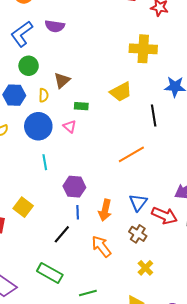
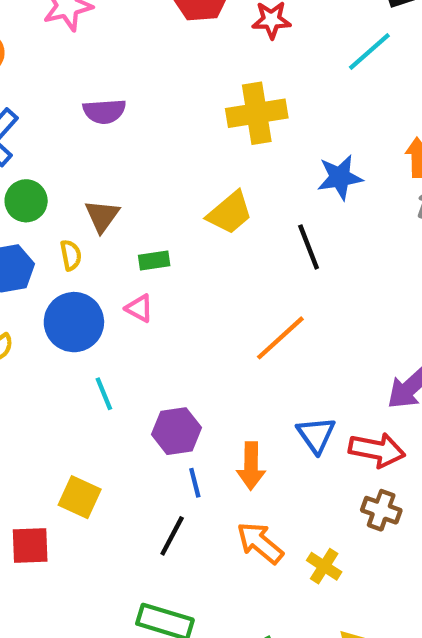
purple semicircle: (55, 26) -> (104, 111), moved
brown cross: (138, 234) -> (381, 510), moved
yellow cross: (145, 268) -> (324, 566), moved

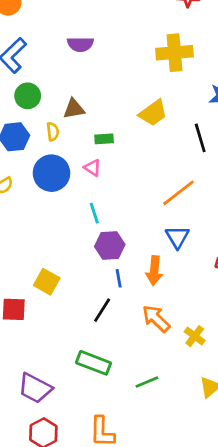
brown triangle: (102, 216) -> (74, 109), turned 40
cyan line: (104, 394) -> (94, 213), moved
blue triangle: (316, 435) -> (177, 237), moved

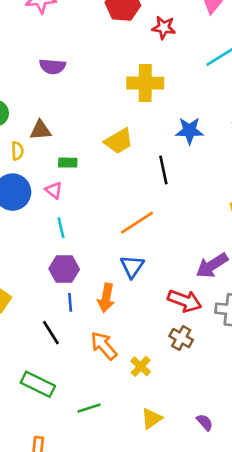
cyan line: (94, 213) -> (61, 228), moved
black line: (102, 310) -> (51, 333), turned -70

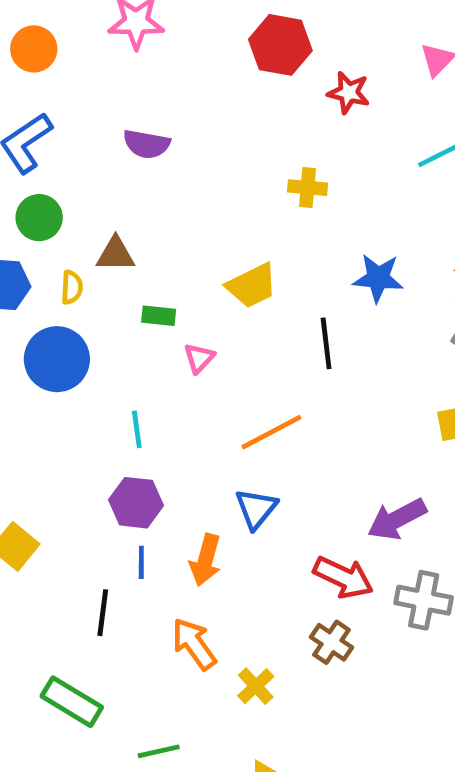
yellow cross: (145, 83) -> (308, 188), size x0.6
pink triangle: (54, 190) -> (199, 358), moved, turned 30
black line: (51, 333) -> (103, 613), turned 35

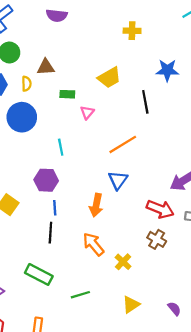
purple hexagon: (136, 503) -> (46, 180), moved
blue line: (141, 562) -> (55, 208), moved

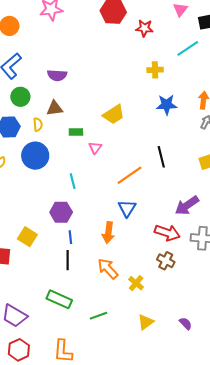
purple semicircle: (57, 15) -> (57, 75), moved
yellow cross: (132, 31) -> (155, 70), moved
black line: (145, 102) -> (161, 157), moved

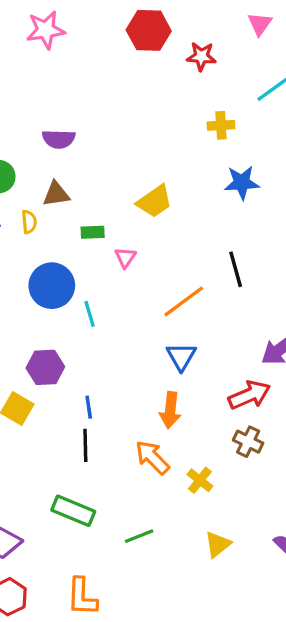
blue circle: (35, 156) -> (52, 286), moved
purple hexagon: (61, 212) -> (45, 367), moved
orange arrow: (108, 233) -> (170, 410), moved
red arrow: (167, 233) -> (249, 395), turned -40

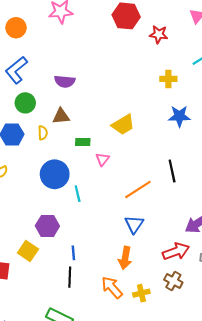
yellow cross: (200, 480) -> (141, 293), moved, turned 35

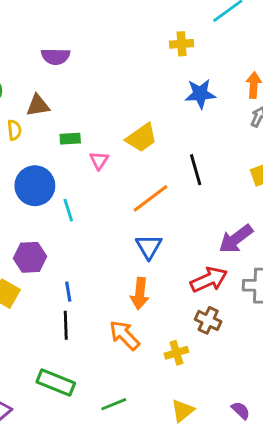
purple semicircle: (65, 81) -> (56, 56), moved
yellow trapezoid: (123, 125) -> (141, 138), moved
yellow cross: (141, 293) -> (176, 353), moved

